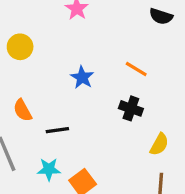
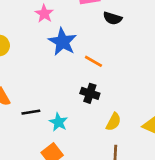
blue star: (82, 77) -> (63, 42), moved, size x1.5
cyan star: (49, 169) -> (58, 122), moved, turned 30

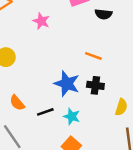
blue star: (63, 42) -> (67, 84), moved

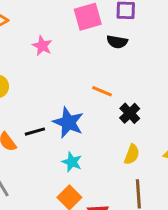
black cross: (95, 85) -> (130, 113), moved, turned 35
black line: (45, 112) -> (35, 132), moved

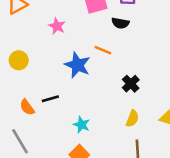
orange line: (102, 91) -> (103, 50), moved
blue star: (68, 122) -> (77, 65), moved

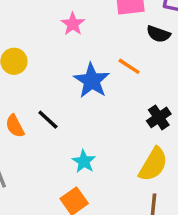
black line: (50, 99) -> (48, 120), turned 49
yellow semicircle: (132, 119) -> (153, 164), size x1.5

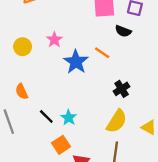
pink star: (73, 24) -> (54, 40), moved
black line: (48, 120) -> (46, 117), moved

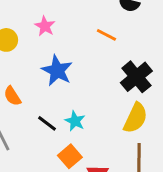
blue star: (76, 62) -> (57, 71), moved
black cross: (122, 89) -> (136, 77), size x1.5

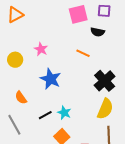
black line: (47, 123) -> (45, 115), turned -64

